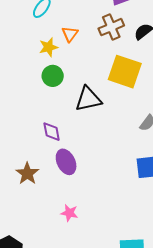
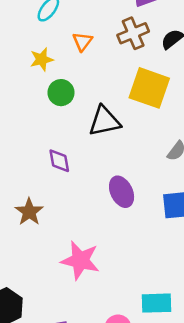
yellow star: (48, 47) -> (42, 59), moved
purple ellipse: (66, 162) -> (122, 192), moved
pink star: (69, 213) -> (80, 260), size x1.8

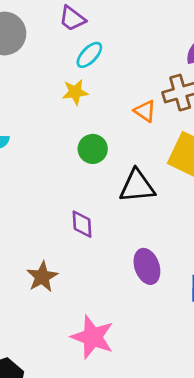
orange triangle: (82, 41) -> (145, 111), moved, turned -40
yellow star: (42, 59) -> (75, 92), moved

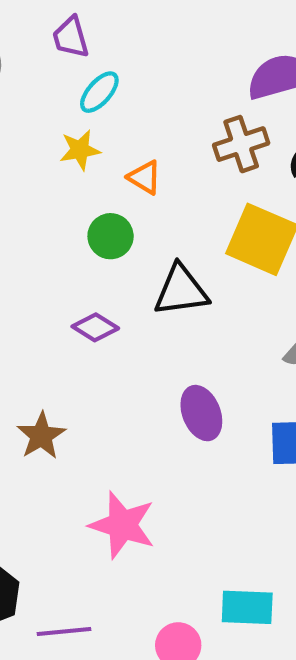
purple trapezoid: (72, 18) -> (71, 37), turned 40
orange triangle: (145, 111) -> (145, 177), moved
purple diamond: (82, 224) -> (95, 327), moved, turned -52

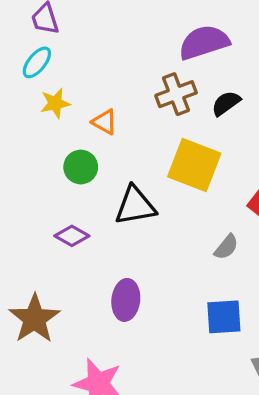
cyan ellipse: (99, 92) -> (37, 62), moved
purple ellipse: (201, 413) -> (126, 300), moved, turned 30
brown star: (41, 436) -> (34, 319), size x1.4

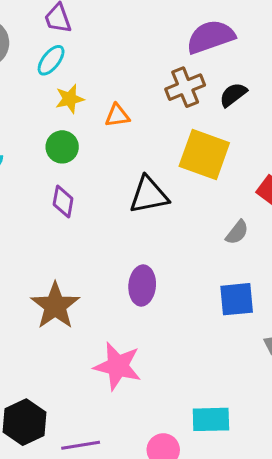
orange triangle: (105, 122) -> (117, 116), turned -36
green circle: (81, 167) -> (62, 147), moved
purple diamond: (72, 236) -> (63, 201), moved, turned 72

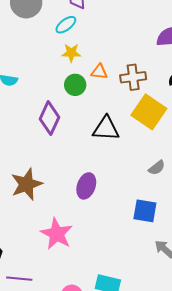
brown cross: (185, 87) -> (133, 77), moved
green circle: (62, 147) -> (75, 85), moved
purple diamond: (63, 201) -> (49, 118), size x1.5

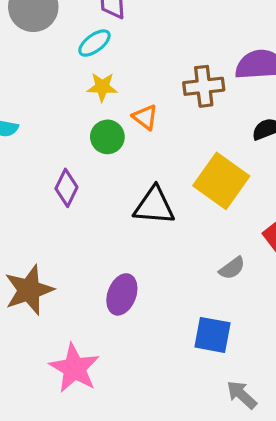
orange triangle: (99, 72) -> (145, 117), turned 30
brown cross: (133, 77) -> (204, 86), moved
purple diamond: (49, 118) -> (66, 188), size x0.7

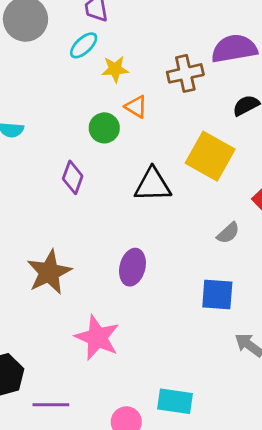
yellow star: (102, 87) -> (115, 69), moved

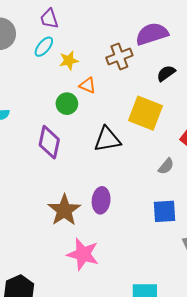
purple diamond: (73, 177) -> (49, 142), size x1.4
brown star: (49, 272) -> (64, 210), moved

